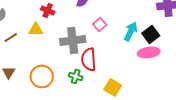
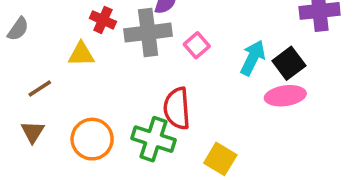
brown line: (11, 37) -> (40, 89), moved
gray cross: (73, 40) -> (148, 33), moved
green cross: (76, 76) -> (153, 139), size x1.6

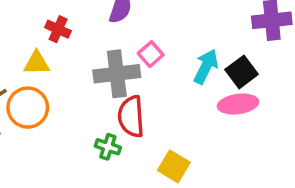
gray cross: (148, 33) -> (117, 74), moved
orange circle: (92, 139) -> (28, 108), moved
green cross: (153, 139) -> (108, 147), size x0.6

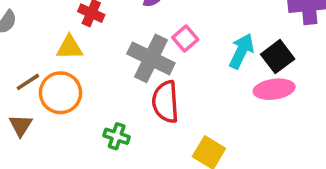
gray cross: (117, 74) -> (151, 58), turned 33
green cross: (108, 147) -> (117, 136), moved

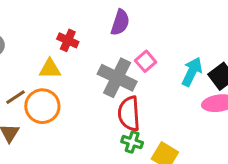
green cross: (117, 136) -> (132, 142), moved

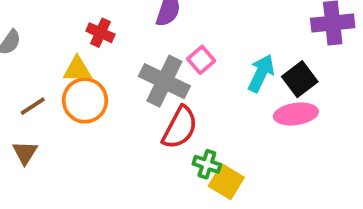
orange circle: (42, 106) -> (85, 100), moved
red semicircle: (129, 114) -> (180, 128), turned -148
green cross: (132, 142) -> (207, 164), moved

